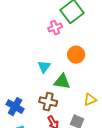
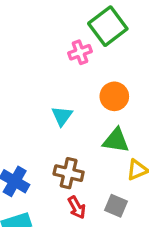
green triangle: (62, 82) -> (116, 140), moved

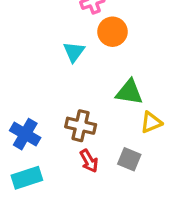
orange circle: (114, 96) -> (112, 32), moved
cyan triangle: (62, 116) -> (74, 52), moved

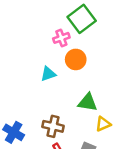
cyan triangle: (74, 52) -> (48, 74), turned 35

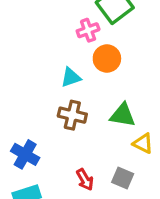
yellow triangle: (103, 124) -> (143, 143), turned 49
brown cross: (53, 126) -> (72, 115), moved

